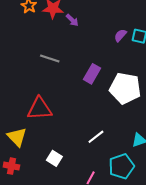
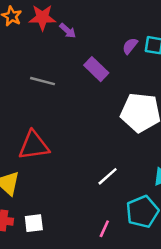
purple rectangle: (92, 74) -> (96, 69), moved, turned -72
white square: (54, 158) -> (34, 223), moved, turned -35

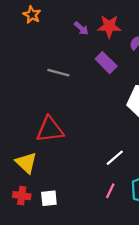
red star: (42, 17) -> (109, 26), moved
pink line: (104, 229) -> (110, 191), moved

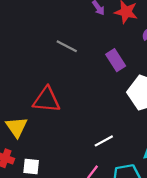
purple rectangle: (106, 63) -> (116, 60), moved

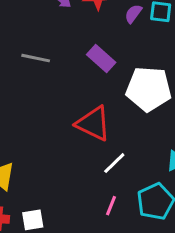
red triangle: (47, 100) -> (93, 124), moved, turned 36

